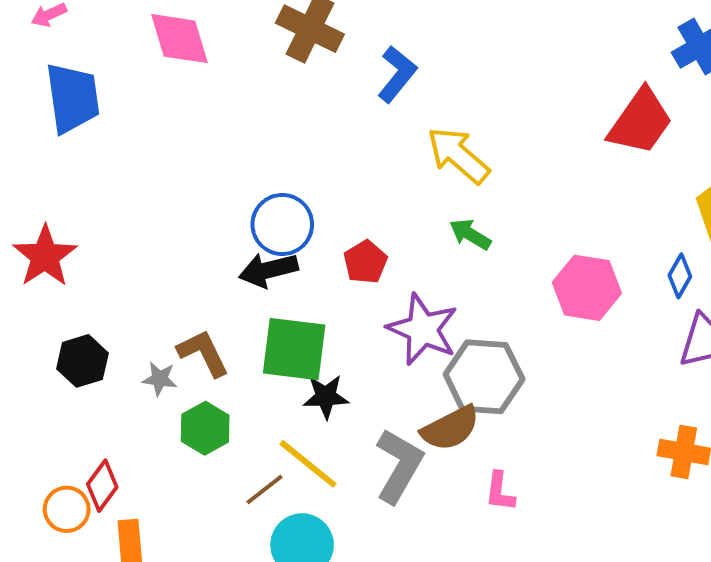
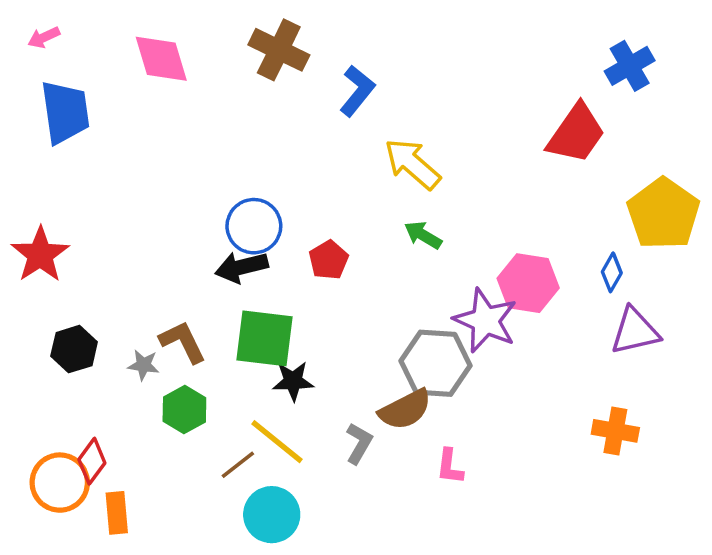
purple star: (423, 329) -> (485, 321), moved
gray L-shape: (399, 466) -> (359, 443), size x0.6
orange circle: (67, 509) -> (60, 483), size x1.4

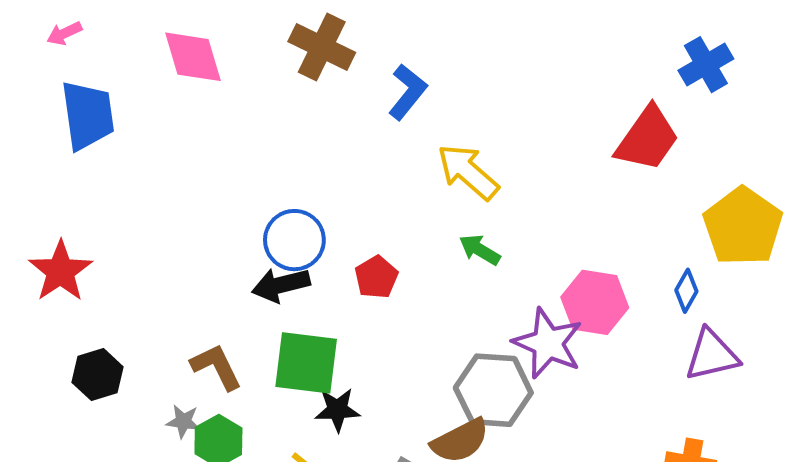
gray star: (143, 365) -> (183, 421), moved

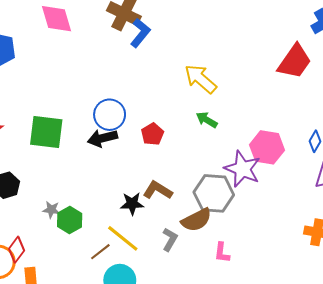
blue L-shape: (408, 92) -> (140, 33), moved
green square: (306, 363) -> (46, 132), moved
brown L-shape: (216, 367) -> (158, 190), moved, turned -32

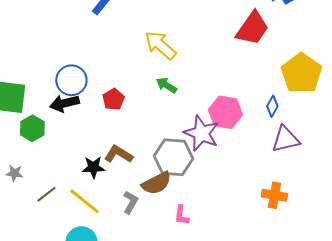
green hexagon: (70, 220) -> (32, 128), moved
brown line: (100, 252) -> (46, 194), moved

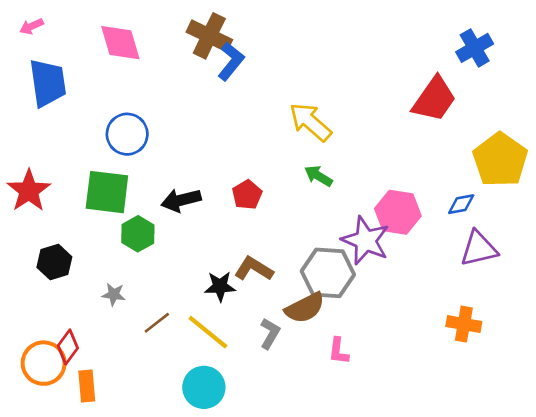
blue circle: (71, 80) -> (127, 134), moved
blue diamond: (272, 106) -> (461, 204), turned 50

